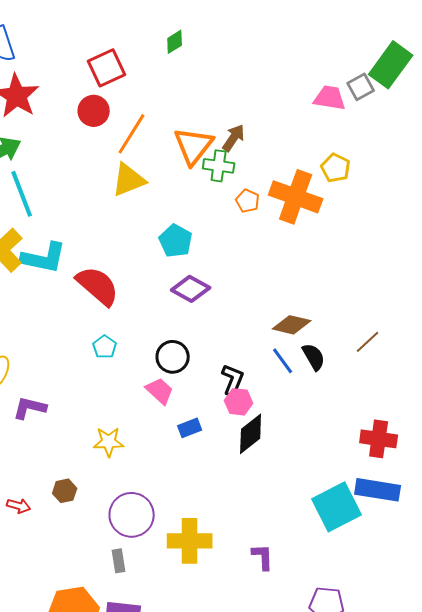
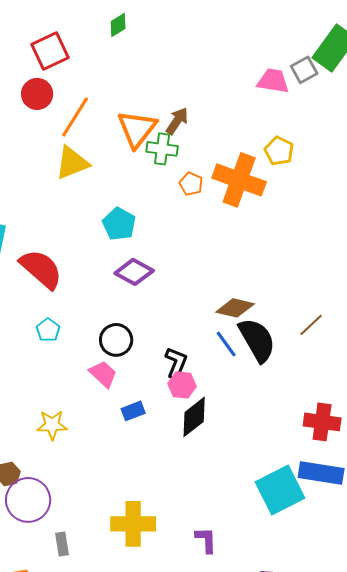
black semicircle: (314, 357) -> (257, 340), size x1.6
purple circle: (132, 515) -> (28, 500), moved

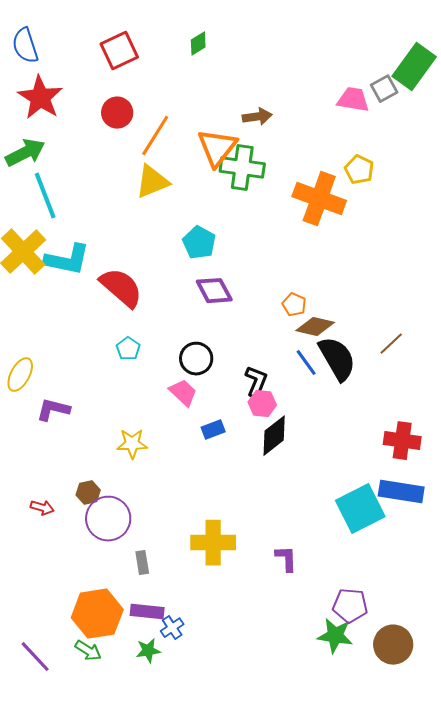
red square: (50, 51) -> (119, 51), moved
brown arrow: (177, 121) -> (257, 117), moved, turned 48
green cross: (162, 149) -> (242, 168), size x1.4
orange pentagon: (191, 184) -> (294, 305), moved
purple diamond: (134, 272) -> (214, 291), turned 33

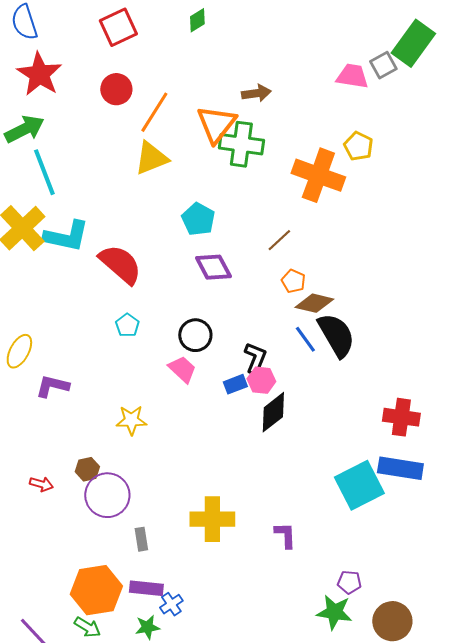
brown line: (391, 344) -> (279, 240), moved
blue rectangle: (213, 430) -> (235, 384), moved
purple pentagon: (350, 606) -> (349, 582), size x0.7

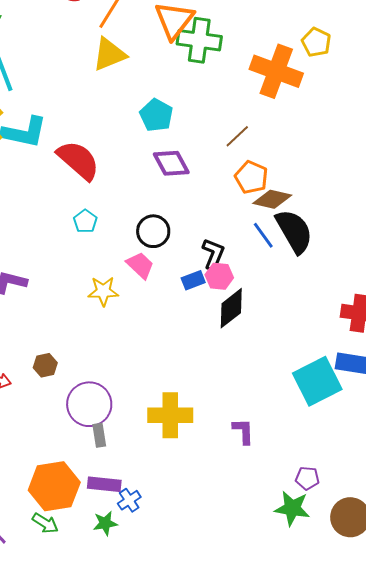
orange pentagon: (293, 281) -> (251, 177), size x1.4
yellow star: (131, 420) -> (103, 291), moved
purple circle: (107, 495) -> (89, 404), moved

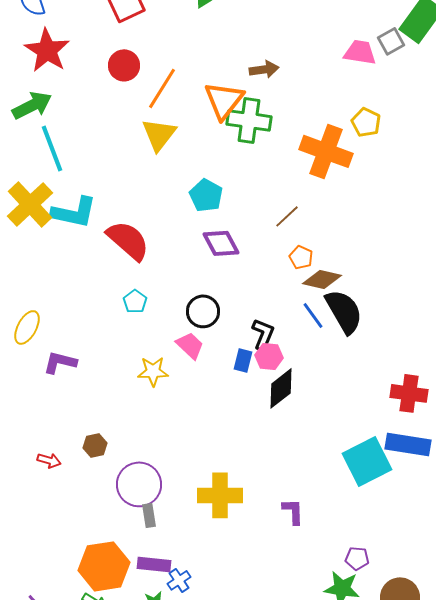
yellow triangle: (109, 54) -> (159, 134), turned -30
orange pentagon: (251, 177) -> (301, 257), size x0.7
blue rectangle: (193, 280) -> (243, 360), turned -55

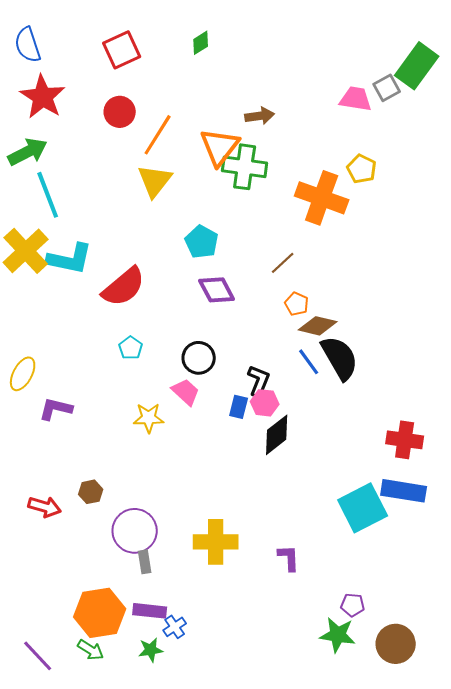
red semicircle: (128, 240) -> (124, 287), turned 99
red arrow: (49, 460) -> (45, 507), size x1.4

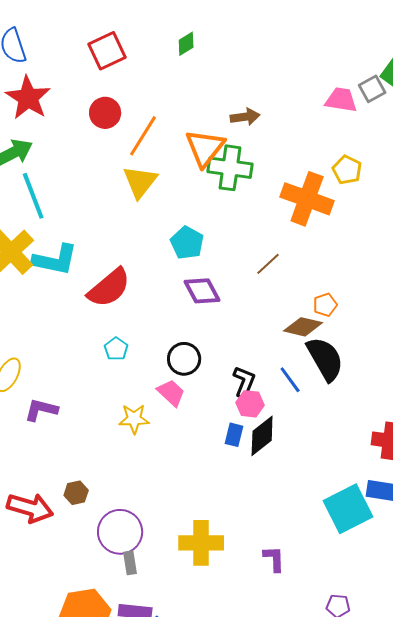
orange pentagon: (297, 304) -> (325, 305), moved, turned 30
blue line: (309, 362) -> (290, 380), moved
blue rectangle: (239, 407) -> (234, 435), moved
red arrow: (45, 507) -> (30, 508), size x1.4

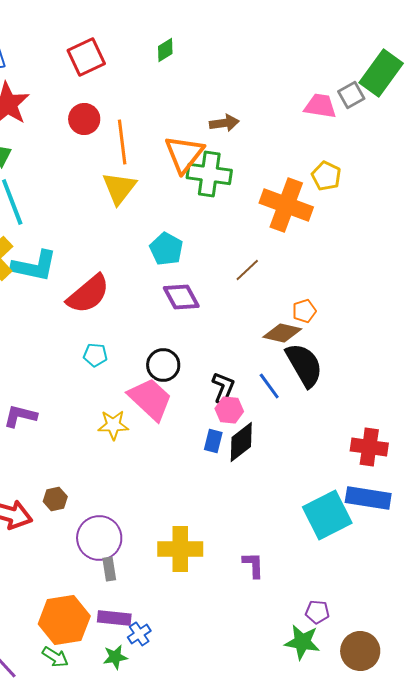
orange line: (143, 136) -> (122, 142), turned -39
cyan pentagon: (116, 349) -> (95, 355), turned -30
pink trapezoid: (171, 393) -> (150, 399), size x1.6

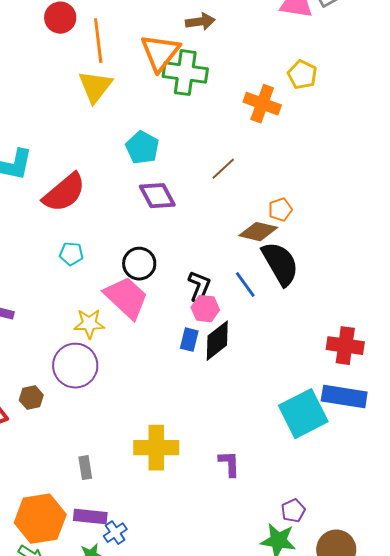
orange cross: (286, 205) -> (262, 104), size x0.7
purple circle: (99, 538) -> (75, 366), moved
purple pentagon: (317, 612) -> (293, 511), turned -30

